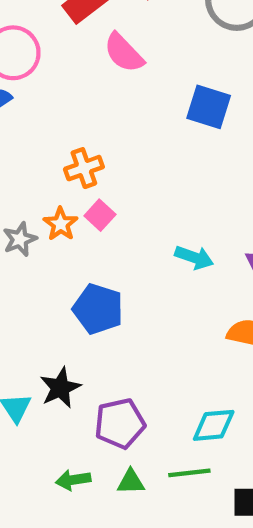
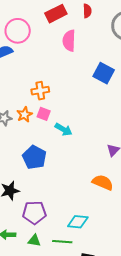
pink semicircle: (124, 53) -> (69, 41), turned 35
pink square: (100, 215) -> (44, 114), turned -32
cyan arrow: (194, 257) -> (63, 129), moved

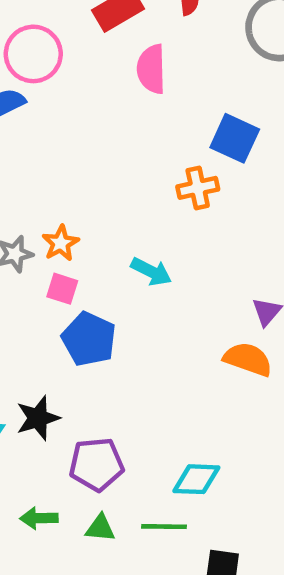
orange cross: (40, 91) -> (198, 188), moved
pink square: (44, 114) -> (62, 289), moved
orange semicircle: (103, 182) -> (248, 359), moved

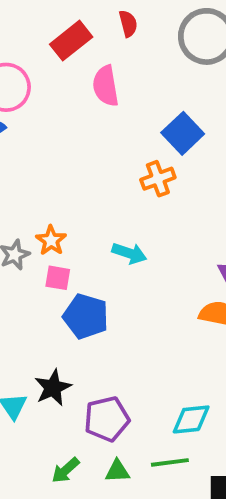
blue square: (235, 138) -> (183, 133), turned 30
green arrow: (39, 518) -> (66, 470), turned -32

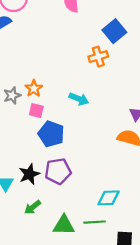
purple pentagon: (107, 419) -> (58, 171), moved
green arrow: (66, 470) -> (33, 207), moved
green triangle: (117, 471) -> (64, 225), size x1.5

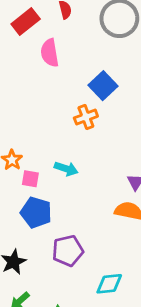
pink square: (36, 110) -> (30, 179), moved
purple pentagon: (58, 171) -> (68, 251), moved

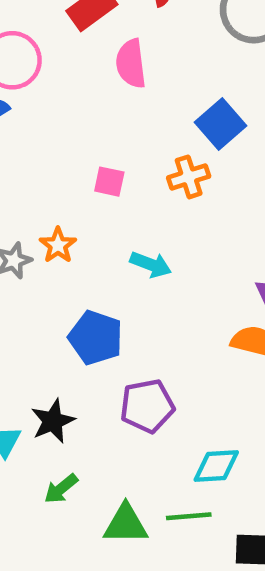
pink square: (30, 179) -> (109, 182), moved

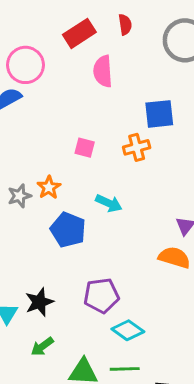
blue square: (220, 124) -> (159, 114), turned 32
blue pentagon: (96, 338) -> (68, 230), moved
cyan diamond: (216, 466) -> (128, 330), moved, turned 36

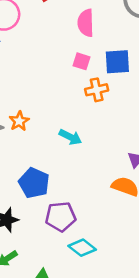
pink semicircle: (103, 71) -> (86, 23), moved
pink square: (85, 148) -> (81, 61), moved
blue pentagon: (68, 230) -> (34, 183), moved

